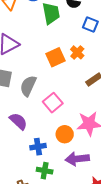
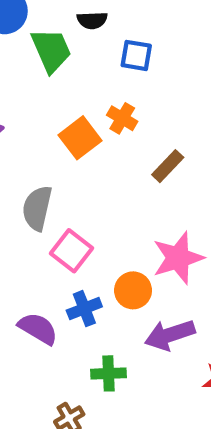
pink square: (53, 103) -> (72, 251), moved
purple semicircle: (18, 121) -> (38, 329), moved
blue cross: (38, 147) -> (84, 309), moved

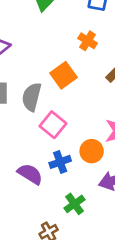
orange square: (80, 138) -> (63, 75), moved
green cross: (109, 373) -> (75, 204), turned -35

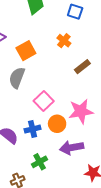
orange square: (63, 75) -> (26, 51), moved
pink square: (53, 125) -> (44, 101), moved

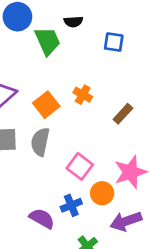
blue square: (75, 12) -> (114, 42), moved
orange cross: (64, 41) -> (83, 95), moved

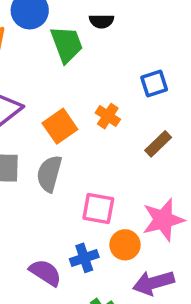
blue square: (114, 42) -> (154, 84), moved, turned -30
pink square: (80, 166) -> (98, 208), turned -30

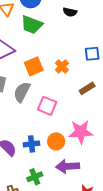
green trapezoid: (67, 44) -> (32, 25), moved, turned 120
pink square: (98, 208) -> (47, 106), moved

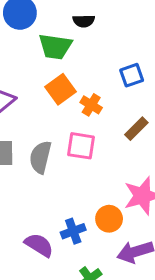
green trapezoid: (32, 25) -> (55, 47), moved
orange square: (34, 66) -> (61, 89), moved
pink square: (47, 106) -> (81, 146), moved

